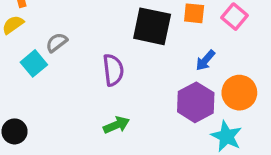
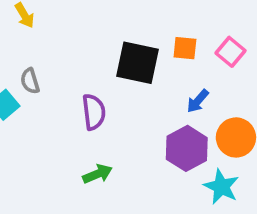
gray semicircle: (57, 42) -> (30, 81), turned -70

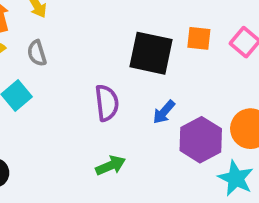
gray semicircle: (30, 81) -> (37, 53), moved
blue arrow: (198, 101) -> (164, 112), moved

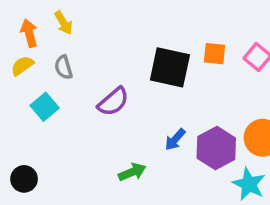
purple semicircle: (107, 103) -> (113, 102), moved, turned 56
blue arrow: (164, 112) -> (175, 139), moved

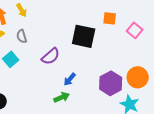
orange square: (215, 54) -> (110, 18), moved
blue arrow: (175, 139) -> (70, 79), moved

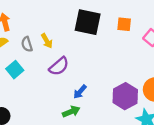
yellow arrow: (22, 10) -> (47, 41), moved
black square: (84, 36) -> (88, 22), moved

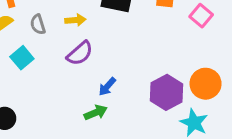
yellow arrow: (47, 41) -> (75, 20), moved, turned -64

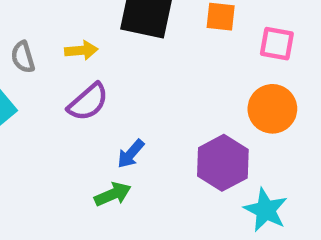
pink square: (201, 16) -> (277, 44), turned -30
orange circle: (206, 84) -> (272, 109), moved

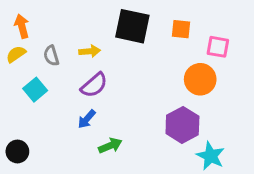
orange circle: (272, 109) -> (200, 79), moved
blue arrow: (131, 154) -> (87, 119), moved

